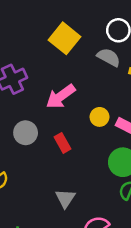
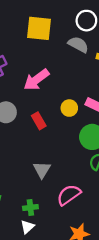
yellow square: (65, 38) -> (39, 28), turned -32
yellow circle: (100, 117) -> (69, 108), moved

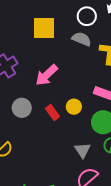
yellow circle: (69, 108) -> (74, 107), moved
gray triangle: (42, 170) -> (83, 150), moved

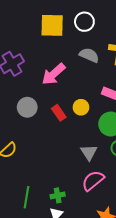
white circle: (87, 16) -> (84, 22), moved
gray semicircle: (82, 39) -> (89, 55), moved

